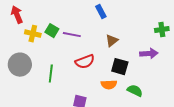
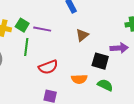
red semicircle: (85, 62) -> (48, 67), moved
black square: (120, 67) -> (100, 61), moved
green line: (51, 74) -> (26, 47), moved

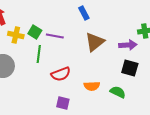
brown triangle: (82, 35) -> (95, 42), size x1.5
purple arrow: (119, 48) -> (128, 45), moved
black square: (100, 61) -> (130, 68), moved

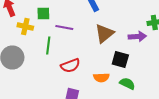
green square: (35, 32) -> (43, 14), moved, turned -32
black square: (130, 68) -> (120, 60), moved

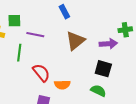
black square: (120, 60) -> (103, 69), moved
red semicircle: (70, 66) -> (41, 73), turned -108
orange semicircle: (101, 78) -> (62, 85), moved

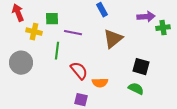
purple arrow: (108, 44) -> (146, 17), moved

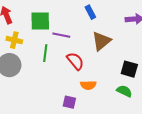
green square: (52, 19) -> (40, 21), size x1.5
yellow cross: (34, 32) -> (14, 40), moved
red semicircle: (79, 71) -> (75, 61), moved

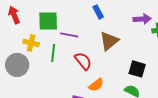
yellow cross: (14, 40) -> (31, 43), moved
orange semicircle: (88, 85) -> (96, 85), turned -35

